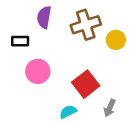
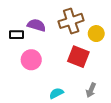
purple semicircle: (44, 17) -> (36, 25), moved, turned 96
red square: (86, 84) -> (78, 57), moved, turned -30

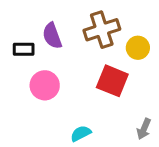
purple semicircle: (36, 25) -> (52, 36), turned -126
gray arrow: (91, 90) -> (144, 129), moved

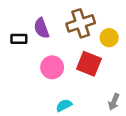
pink circle: (45, 85) -> (52, 67), moved

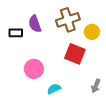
pink circle: (52, 67) -> (34, 69), moved

